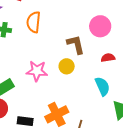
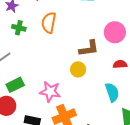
brown L-shape: (76, 44) -> (89, 48), turned 90
pink star: (37, 71) -> (50, 92), moved

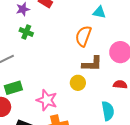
orange semicircle: (49, 23) -> (83, 36), moved

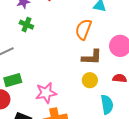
yellow circle: (78, 83) -> (90, 80), moved
pink star: (47, 100) -> (46, 93), turned -30

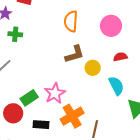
brown L-shape: (92, 57) -> (75, 54), moved
green rectangle: (13, 80) -> (29, 98), moved

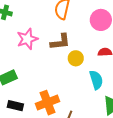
pink star: (55, 93) -> (27, 39), moved

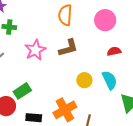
yellow circle: (76, 58) -> (84, 80), moved

